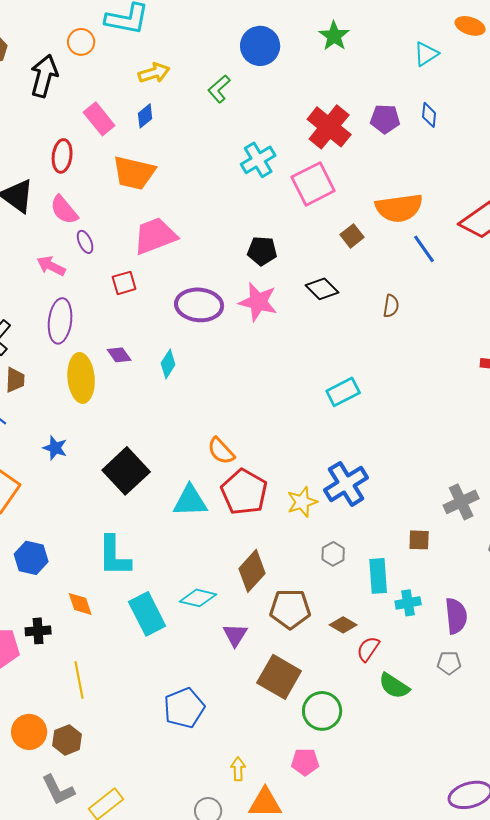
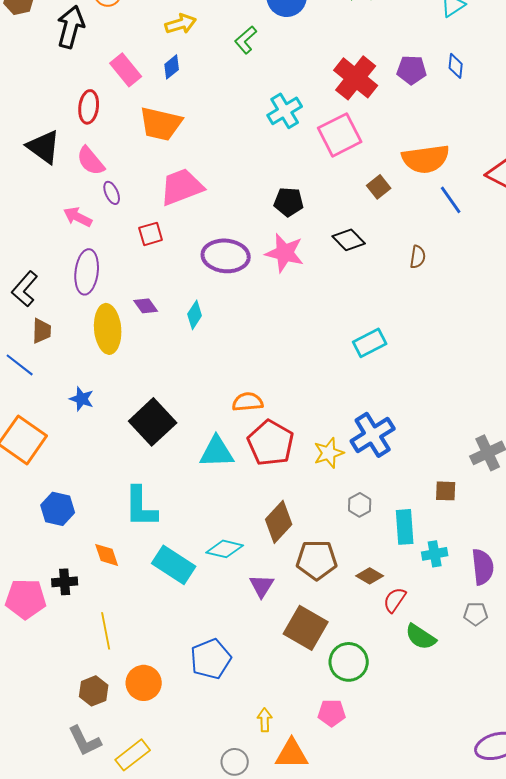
orange semicircle: (221, 451) -> (248, 402), turned 128
cyan rectangle: (147, 614) -> (174, 565), turned -30
orange circle: (29, 732) -> (144, 683), moved

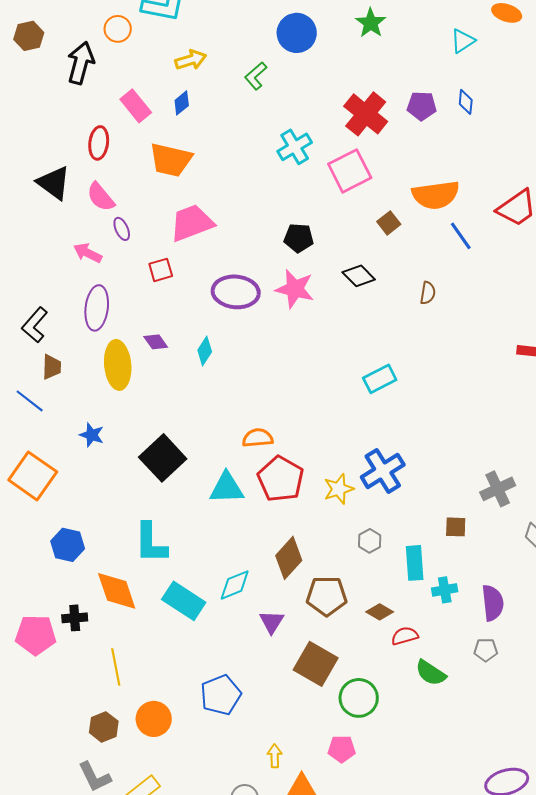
cyan diamond: (225, 549) -> (235, 585), turned -36
orange diamond: (107, 555) -> (117, 591), size x1.6
red semicircle: (395, 600) -> (405, 636), turned 40

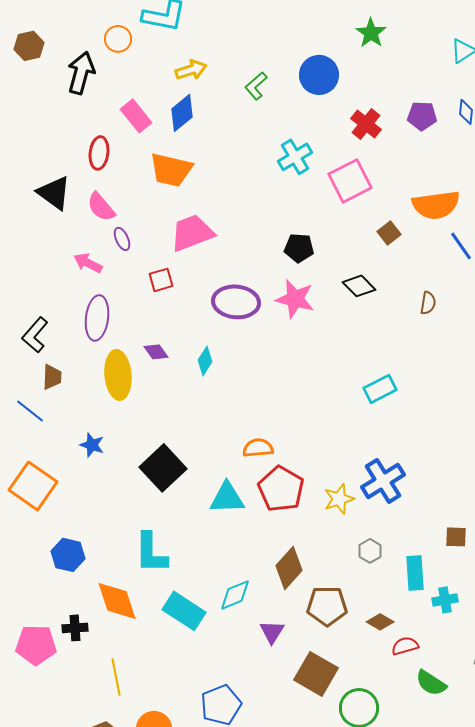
blue circle: (297, 33) -> (319, 75), moved
blue diamond: (182, 103) -> (182, 113), size x1.5
red cross: (366, 114) -> (366, 124), size x0.7

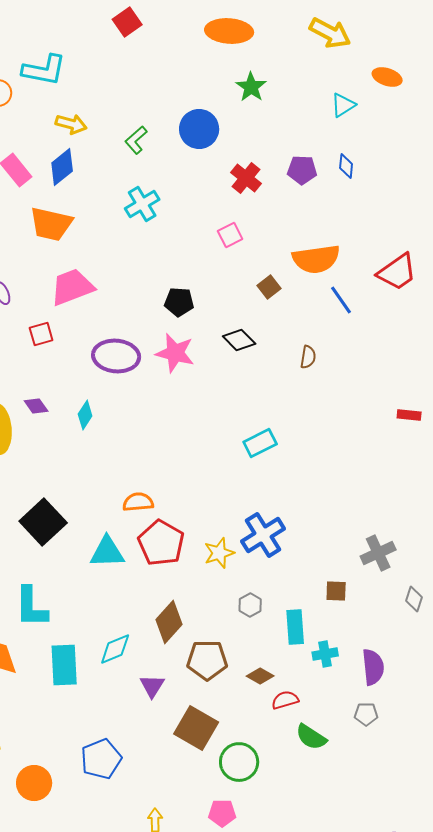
yellow arrow: (191, 70) -> (71, 124), turned 32
cyan cross: (295, 157) -> (142, 204), moved
pink square: (350, 181) -> (230, 235), size x0.6
cyan rectangle: (184, 611) -> (64, 665), turned 54

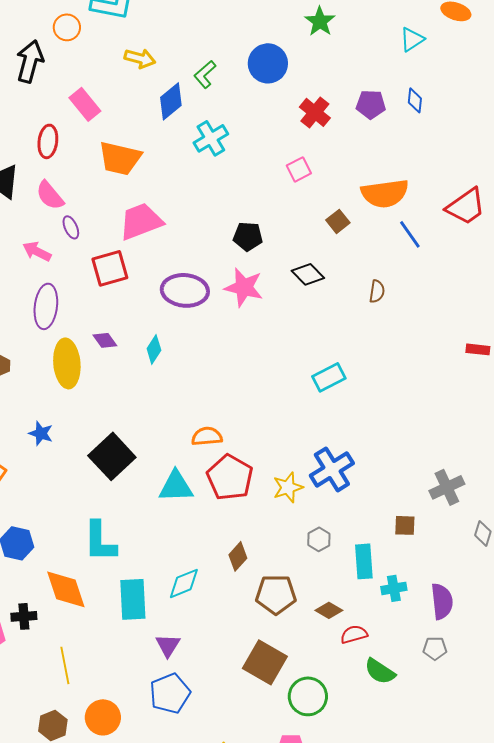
blue diamond: (62, 167) -> (171, 101), moved
red square: (41, 334) -> (110, 268), size x1.5
brown diamond: (169, 622) -> (238, 556), size x0.7
purple triangle: (152, 686) -> (168, 645), moved

